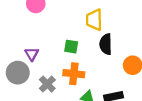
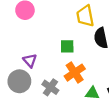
orange cross: (74, 74) -> (75, 73), turned -30

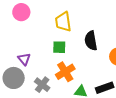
yellow trapezoid: (85, 16) -> (63, 22), moved

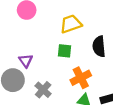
yellow trapezoid: (63, 22) -> (71, 24), turned 75
orange cross: (65, 72) -> (81, 78), moved

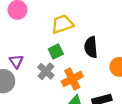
green square: (64, 51) -> (56, 52), turned -32
gray cross: (43, 90) -> (46, 71), moved

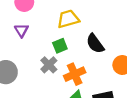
black semicircle: (91, 47) -> (95, 44), turned -35
purple triangle: (16, 61) -> (21, 30), moved

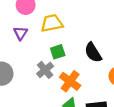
yellow trapezoid: (68, 19) -> (52, 23), moved
orange cross: (75, 74) -> (70, 81), turned -35

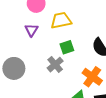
orange cross: (70, 81) -> (92, 77), moved

